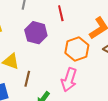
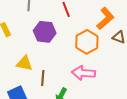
pink arrow: (69, 80) -> (84, 73), turned 85

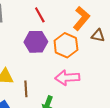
purple hexagon: (45, 32) -> (36, 42), moved

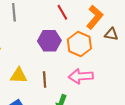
red line: (40, 15) -> (62, 12), moved
brown line: (26, 89) -> (45, 79), moved

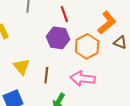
red line: (62, 12) -> (64, 14), moved
yellow triangle: (19, 76) -> (22, 67), turned 36

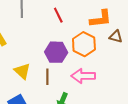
orange L-shape: (107, 23) -> (101, 19), turned 40
purple hexagon: (58, 38) -> (56, 52), moved

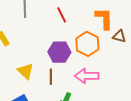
orange L-shape: (101, 19) -> (104, 18), turned -85

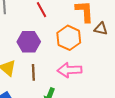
purple hexagon: (59, 52) -> (29, 42), moved

